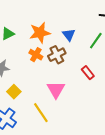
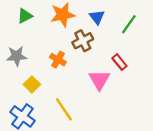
orange cross: (36, 55) -> (58, 60), moved
pink triangle: (56, 90) -> (99, 80), moved

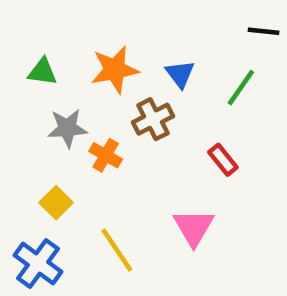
green triangle: (25, 16) -> (42, 72), turned 35
gray star: (17, 56) -> (67, 128), moved
pink triangle: (99, 80) -> (194, 227), moved

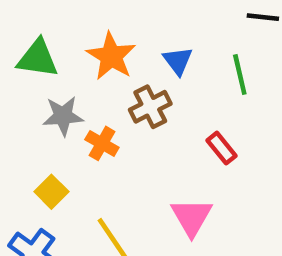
orange star: (115, 70) -> (111, 56), turned -30
green triangle: (42, 72) -> (38, 58), size x1.4
green line: (241, 88) -> (240, 75), turned -48

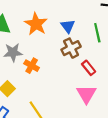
brown cross: (150, 107) -> (71, 48), moved
pink triangle: (192, 217) -> (86, 94), moved

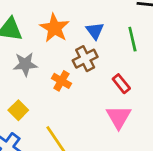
brown cross: (71, 48) -> (85, 59), moved
orange cross: (32, 66) -> (61, 81), moved

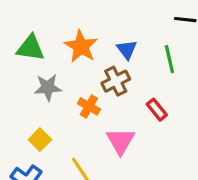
pink triangle: (119, 117) -> (120, 141), moved

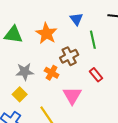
blue triangle: (127, 50) -> (76, 19), moved
green line: (169, 59) -> (93, 40), moved
gray star: (48, 87) -> (25, 72), moved

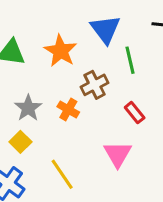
blue triangle: (76, 19) -> (105, 29), size x1.5
gray star: (25, 72) -> (28, 108), turned -30
pink triangle: (72, 95) -> (118, 154), moved

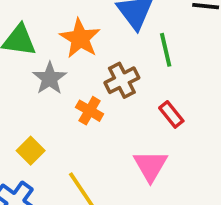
gray star: (28, 108) -> (50, 78), moved

